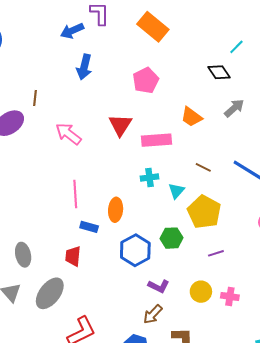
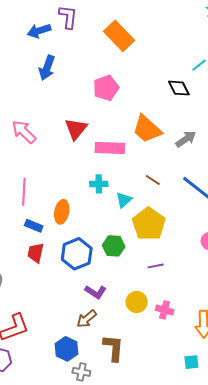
gray arrow: (234, 108) -> (186, 139), moved
orange trapezoid: (191, 117) -> (147, 129), size x1.4
red trapezoid: (73, 256) -> (36, 253), moved

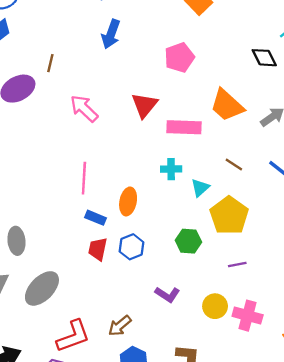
blue hexagon: (77, 254) -> (131, 247), moved, size x0.7
pink cross: (165, 310) -> (248, 316), size x1.4
brown arrow: (87, 319) -> (120, 326), moved

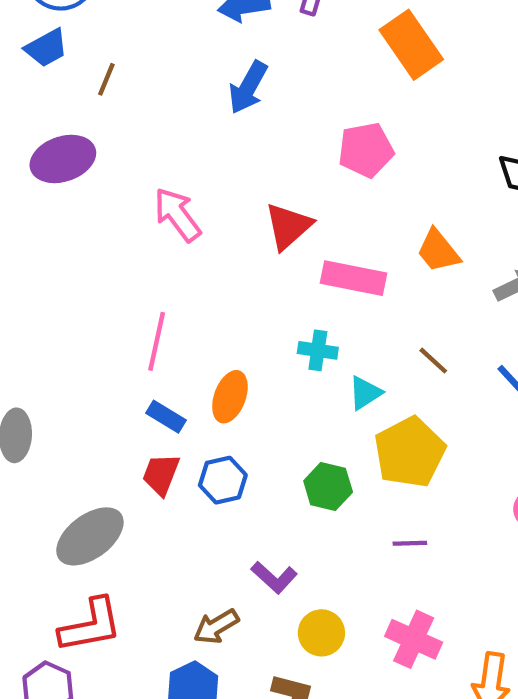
brown line: (50, 63) -> (106, 79), moved
orange trapezoid: (227, 105) -> (438, 251), size x0.7
gray ellipse: (42, 288) -> (90, 536), moved
yellow circle: (215, 306) -> (321, 633), moved
brown arrow: (120, 326) -> (216, 627), moved

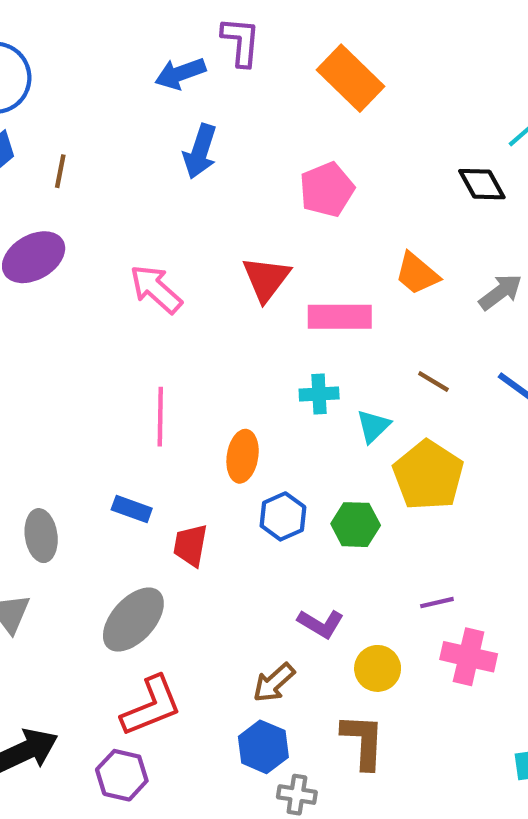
blue rectangle: (166, 417) -> (132, 509), moved
blue hexagon: (223, 480) -> (283, 516), moved
purple line: (410, 543) -> (437, 603), moved

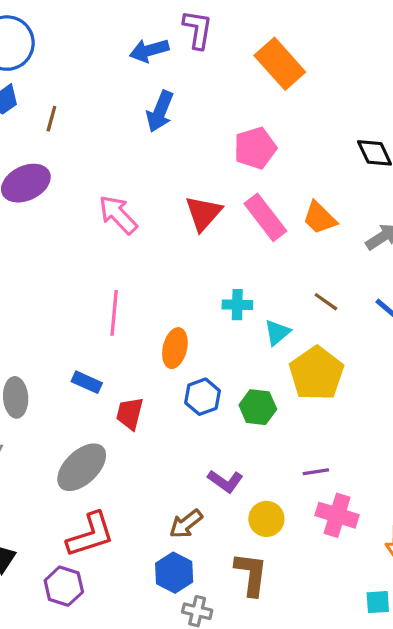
pink rectangle: (340, 317) -> (265, 217), moved, turned 48

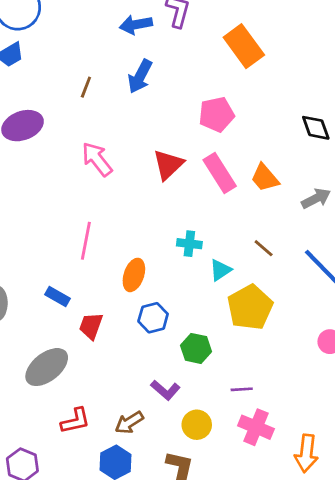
brown line: (51, 119) -> (86, 87), moved
green hexagon: (258, 407) -> (196, 348), moved
red L-shape: (90, 535) -> (75, 421), moved, size x0.7

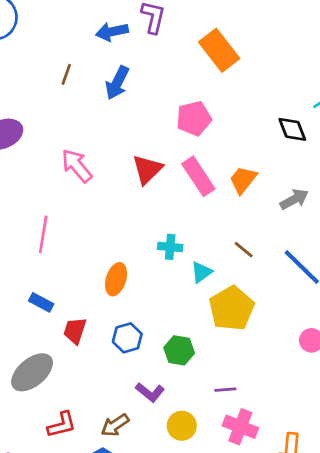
brown line: (86, 87) -> (66, 74), moved
orange trapezoid: (265, 178) -> (243, 180), turned 80
pink line: (86, 241) -> (43, 234), moved
blue hexagon: (153, 318) -> (127, 338), moved

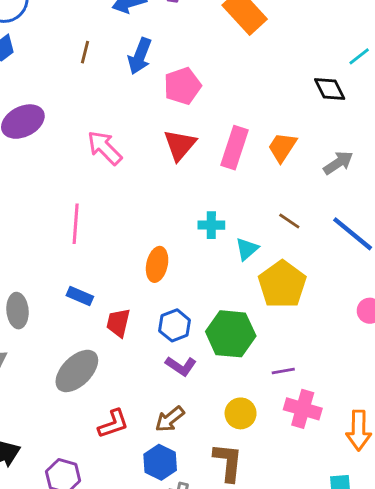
pink pentagon: (194, 119) -> (182, 86), moved
pink rectangle: (198, 176) -> (235, 148), turned 57
green hexagon: (179, 350) -> (231, 334), size x1.5
purple L-shape: (150, 392) -> (181, 366), moved

